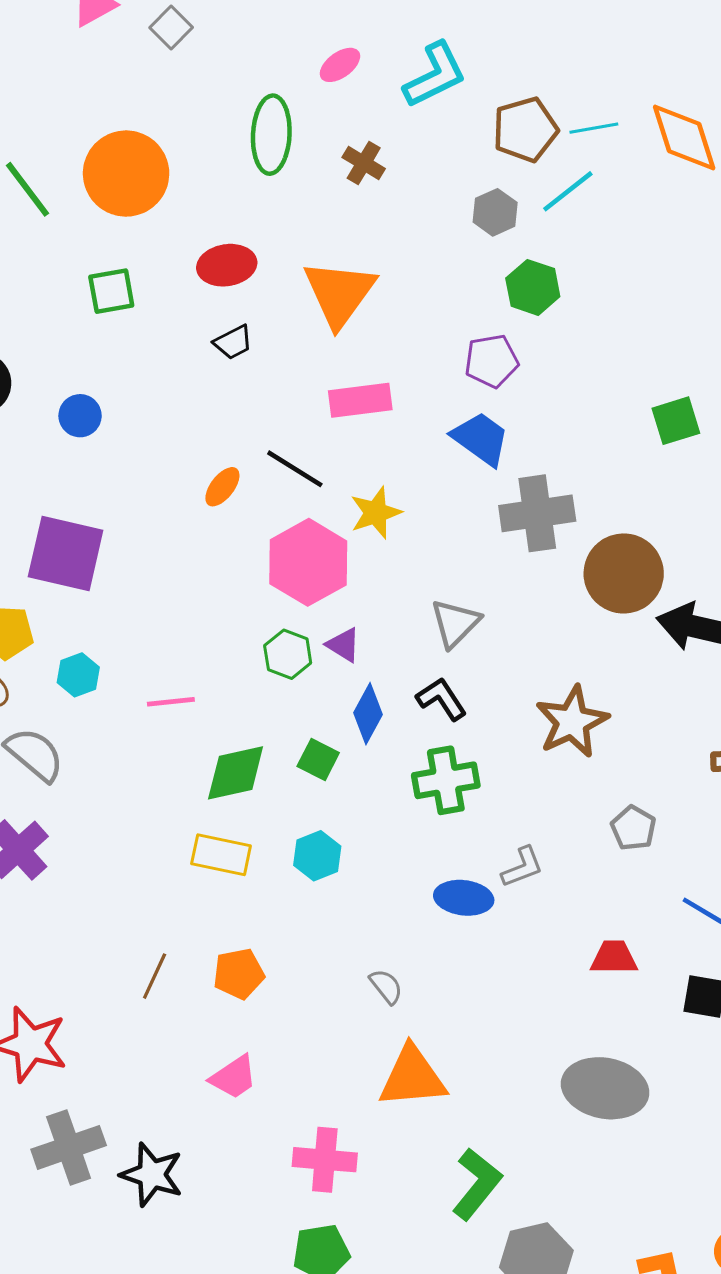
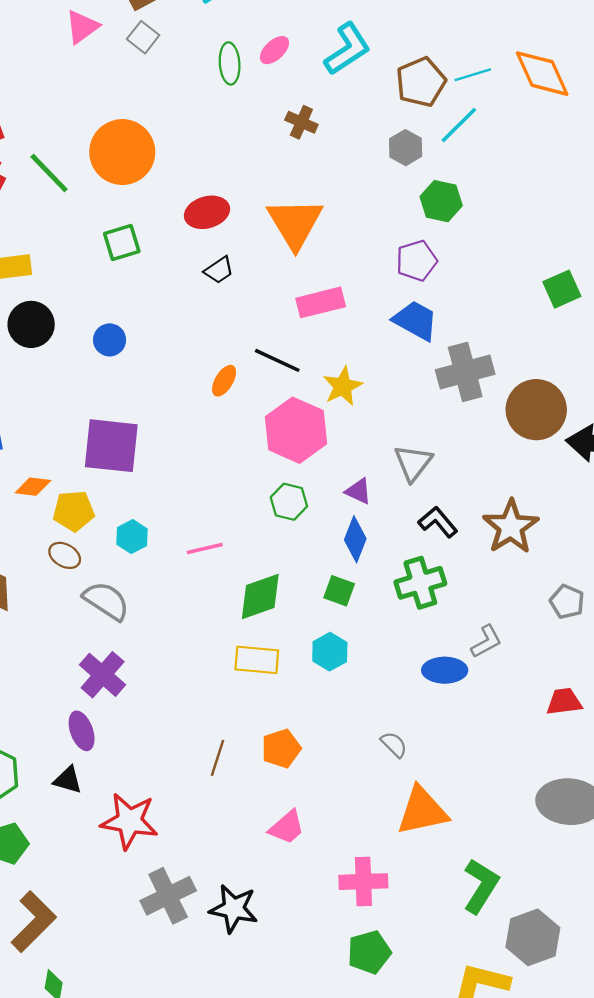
green ellipse: (271, 135) -> (230, 63), moved, size x0.7
purple triangle: (343, 645) -> (358, 491), moved
black L-shape: (442, 699) -> (438, 522), moved
green square: (318, 759) -> (339, 591), moved

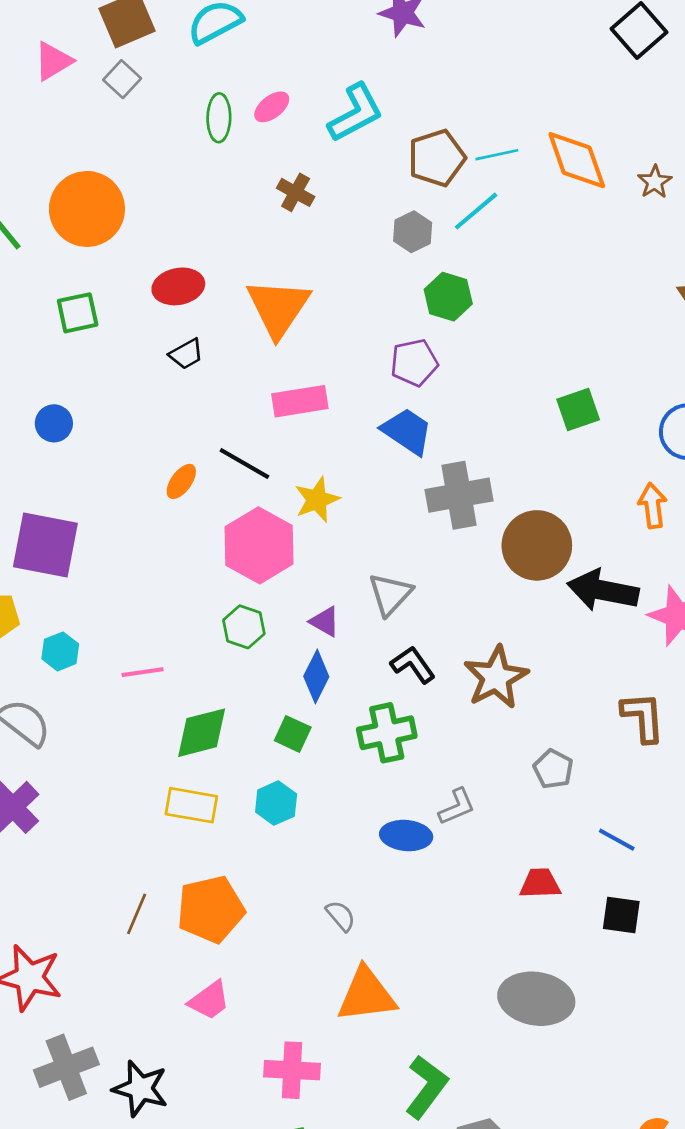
orange pentagon: (281, 748) -> (211, 909), size x1.5

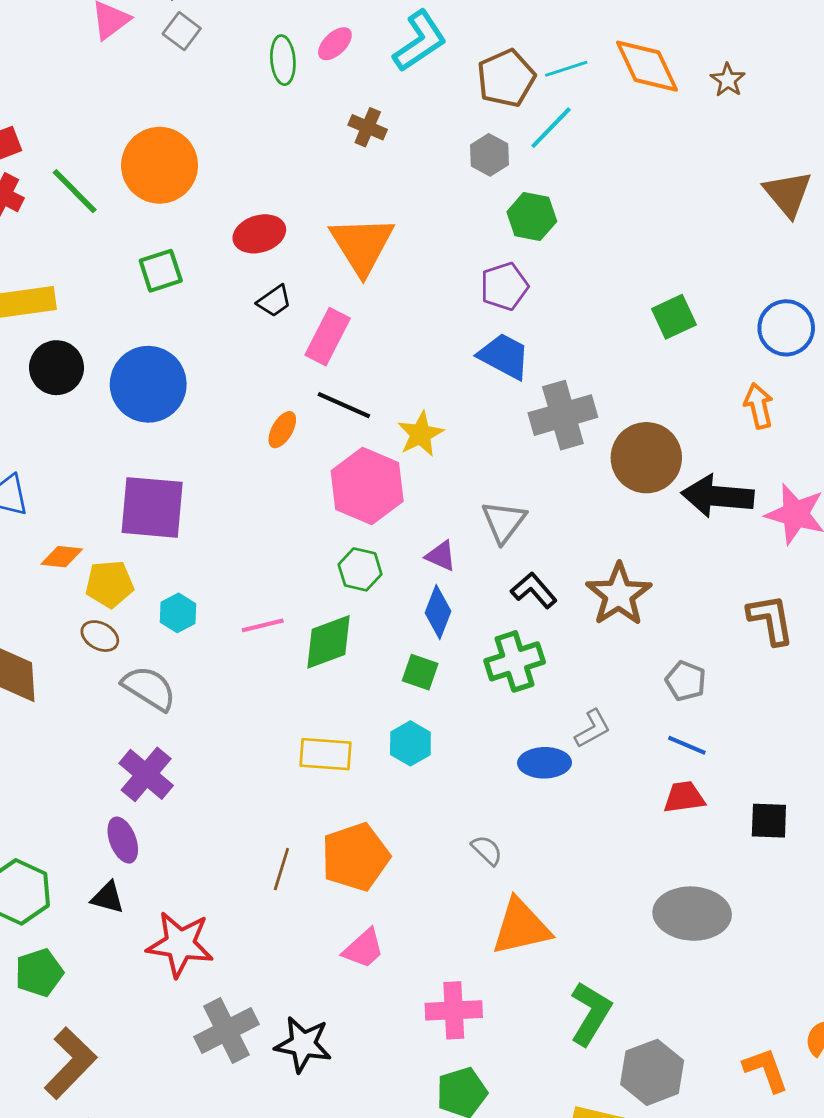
pink rectangle: (300, 401) -> (328, 337), moved, turned -48
blue circle: (54, 423) -> (148, 384), size x2.0
green diamond: (202, 733) -> (328, 642), moved
blue line: (617, 840) -> (687, 745), moved

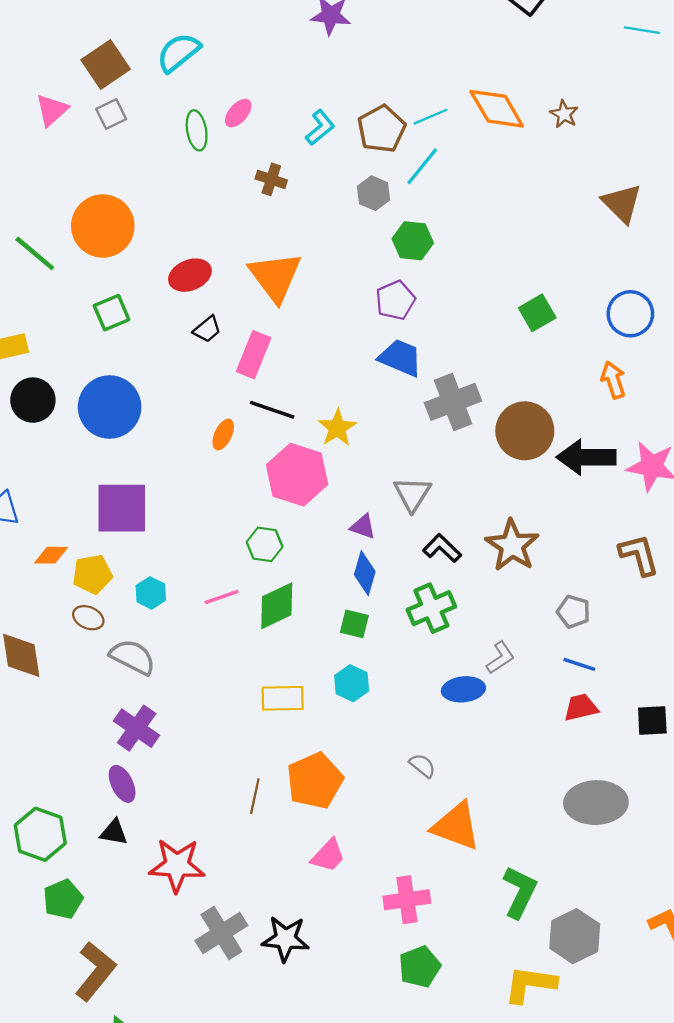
gray square: (182, 31) -> (111, 114), turned 32
cyan L-shape: (420, 41) -> (320, 127), moved, size x0.7
green hexagon: (360, 569) -> (265, 544), moved
orange triangle: (521, 927) -> (456, 826), turned 38

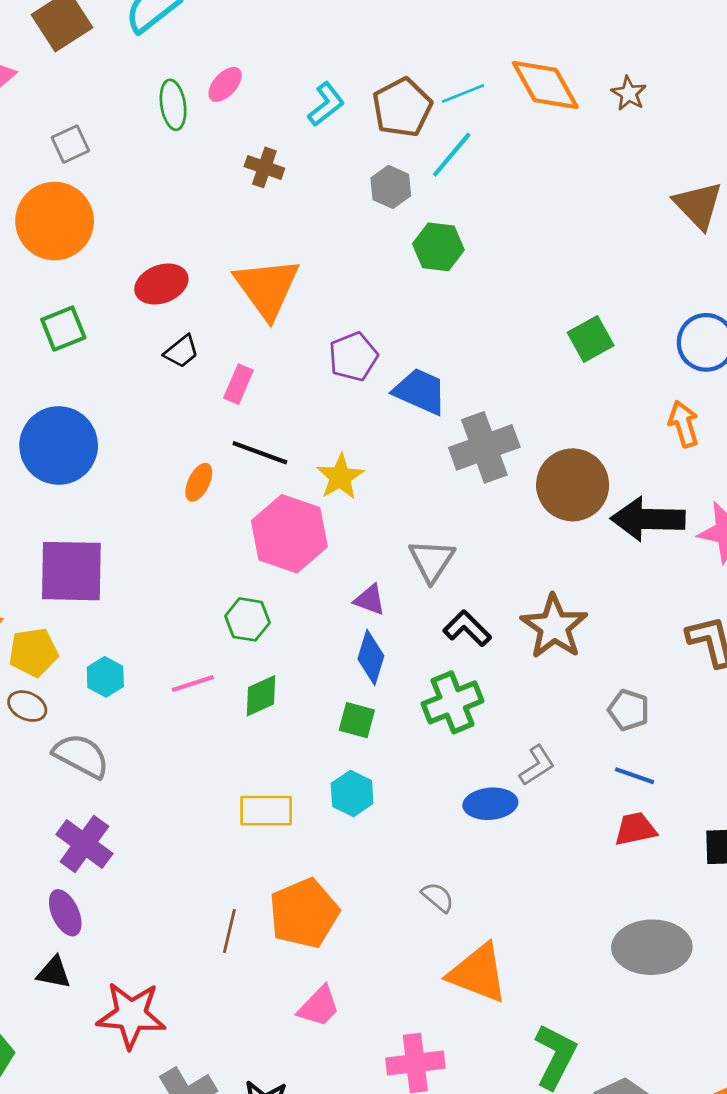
gray square: (111, 114) -> (70, 144), moved
purple pentagon: (395, 300) -> (353, 357), moved
pink rectangle: (254, 355) -> (238, 384), size x0.7
green diamond: (277, 606) -> (261, 696), size x0.7

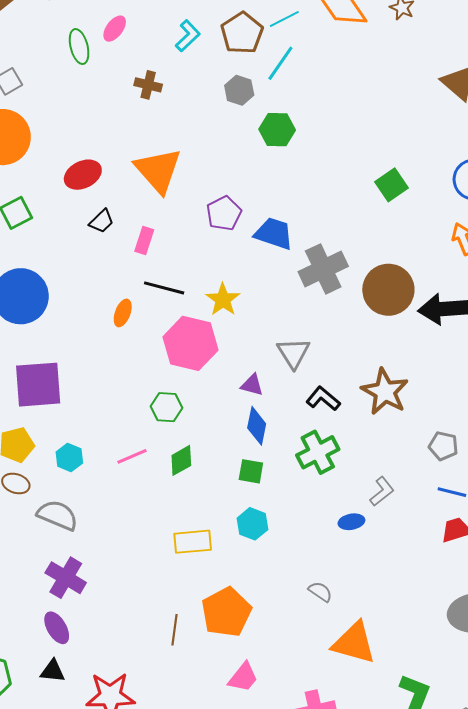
blue ellipse: (490, 804) -> (351, 522), size x0.7

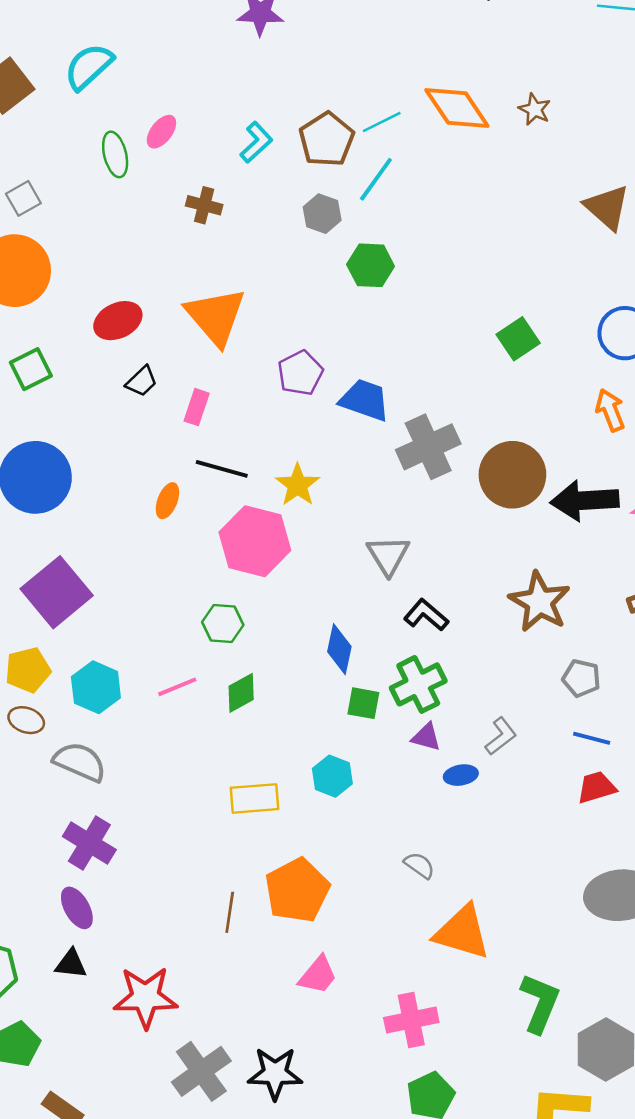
purple square: (38, 385) -> (57, 592), turned -36
purple triangle: (252, 385) -> (426, 737), moved
brown star: (385, 392) -> (540, 602), moved
cyan hexagon: (69, 457) -> (96, 687), size x1.4
green square: (251, 471) -> (363, 703), moved

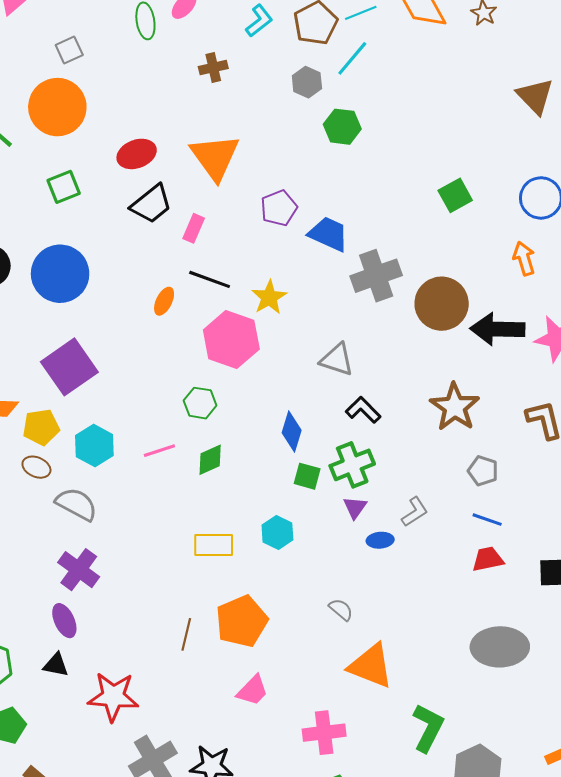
brown cross: (204, 205) -> (213, 68), turned -32
black trapezoid: (142, 381) -> (151, 204), size x1.6
gray triangle: (388, 555) -> (337, 360), turned -45
purple triangle: (426, 737) -> (355, 507), turned 45

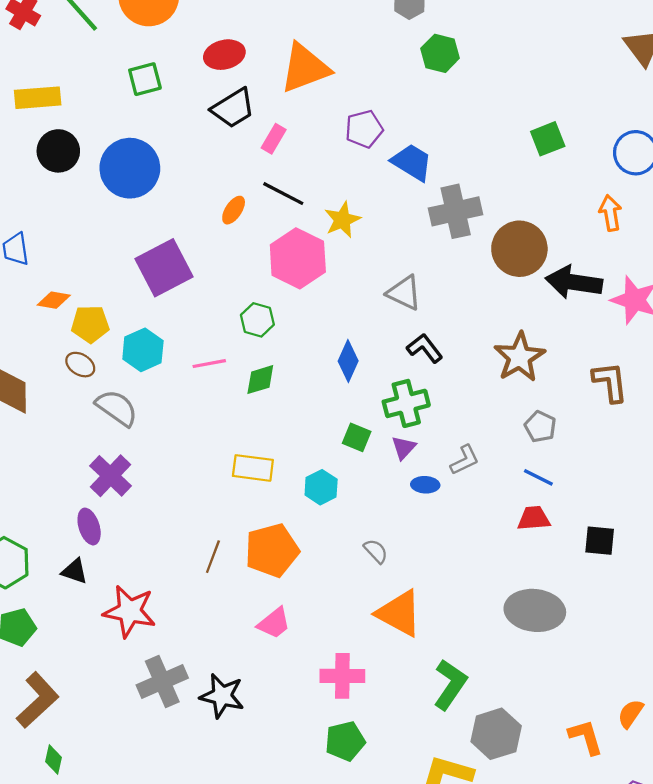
orange triangle: (215, 157) -> (305, 68), turned 38
purple square: (69, 367) -> (164, 268), moved
green square: (307, 476) -> (357, 437), moved
cyan hexagon: (277, 532) -> (321, 487), moved

